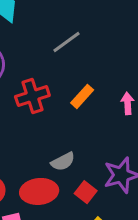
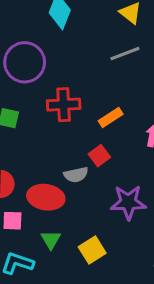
gray line: (67, 42) -> (125, 54), moved
red square: (86, 192) -> (99, 156), moved

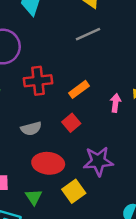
gray semicircle: (76, 175) -> (31, 129), moved
red ellipse: (46, 197) -> (48, 163), moved
yellow square: (92, 250) -> (74, 191), moved

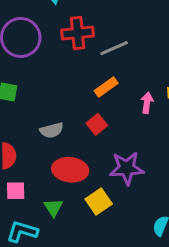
gray line: (88, 34) -> (114, 48), moved
red cross: (38, 81) -> (78, 33), moved

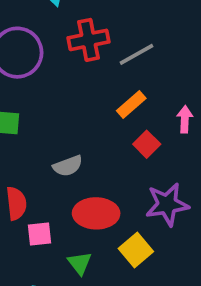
red square: (97, 124) -> (147, 144), moved
pink square: (16, 191) -> (40, 234), moved

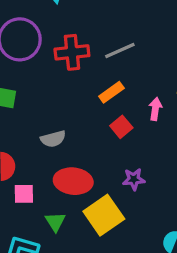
red cross: (89, 40) -> (72, 52), moved
purple star: (167, 204) -> (134, 179), size x0.6
yellow square: (136, 250) -> (104, 215), size x1.4

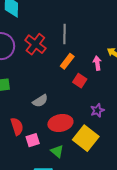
gray line: (120, 50) -> (64, 34), turned -48
red cross: (72, 52) -> (35, 44), turned -30

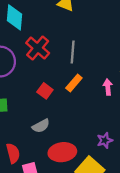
red cross: (35, 44) -> (38, 48), moved
red square: (80, 81) -> (45, 91), moved

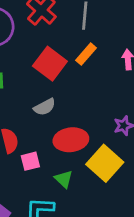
red square: (45, 91) -> (50, 64), size x1.6

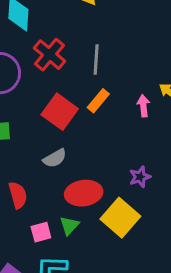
pink square: (30, 161) -> (41, 232), moved
green triangle: (64, 179) -> (69, 226), moved, turned 30

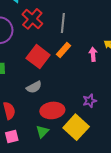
pink square: (41, 232) -> (12, 137), moved

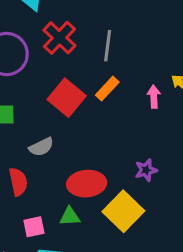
gray semicircle: (34, 87) -> (41, 147), moved
green triangle: (42, 132) -> (70, 216), turned 40
pink square: (12, 137) -> (34, 227), moved

